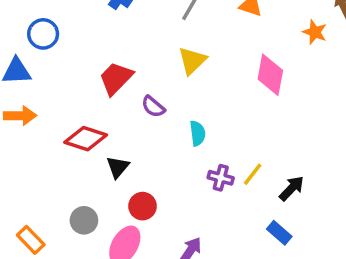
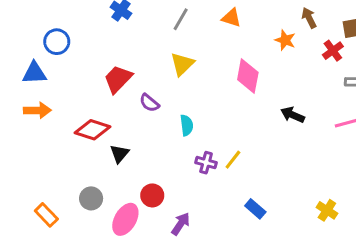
black arrow: (292, 188) -> (293, 115), moved, turned -110
red circle: (143, 206) -> (152, 195), moved

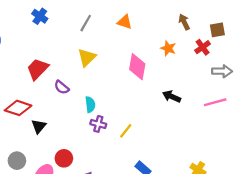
orange star: (285, 40) -> (168, 48), moved
purple cross: (206, 163) -> (98, 124), moved

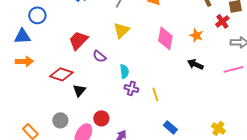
orange star: (168, 48) -> (196, 35), moved
yellow line: (126, 131) -> (155, 94), turned -56

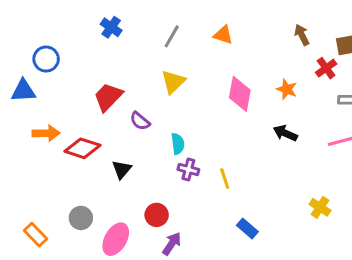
orange arrow: (24, 61) -> (46, 133), moved
black triangle: (79, 90) -> (122, 170), moved
red circle: (101, 118) -> (157, 215), moved
yellow cross: (218, 128) -> (320, 207), moved

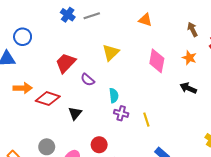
brown arrow: (302, 35) -> (192, 29), moved
gray line: (172, 36) -> (92, 16), moved, turned 42

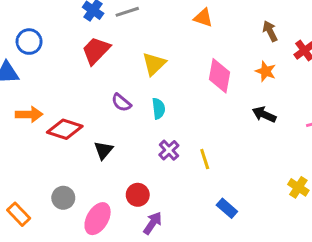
red trapezoid: (66, 63) -> (96, 50), moved
cyan semicircle: (114, 95) -> (159, 109), moved
purple cross: (121, 113) -> (169, 150), turned 32

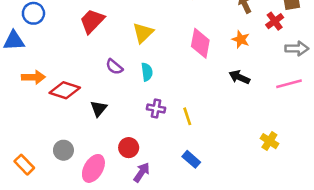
purple cross: (169, 150) -> (156, 108), turned -36
blue rectangle: (227, 208) -> (191, 159), moved

